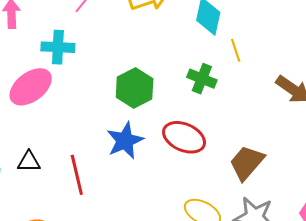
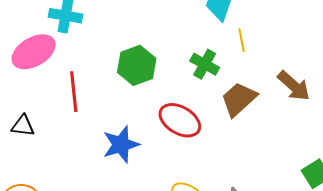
blue star: (125, 141) -> (121, 144), moved
brown trapezoid: (247, 163) -> (239, 99), moved
red line: (77, 175) -> (74, 92), moved

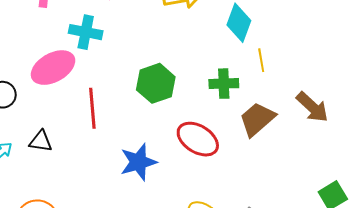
green cross: (205, 64) -> (224, 84), turned -32

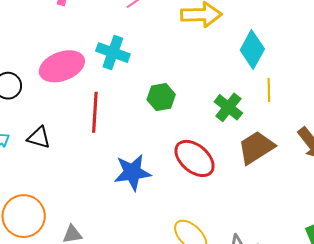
cyan cross: (86, 32) -> (113, 53), moved
green hexagon: (156, 83) -> (161, 97), size x0.7
green cross: (224, 84) -> (228, 107), turned 32

